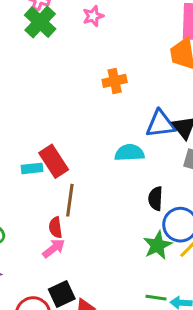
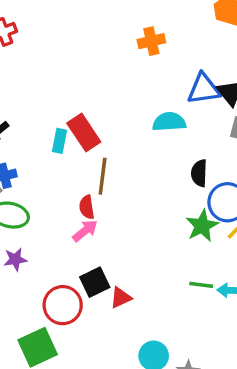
cyan rectangle: (32, 168) -> (59, 141), turned -72

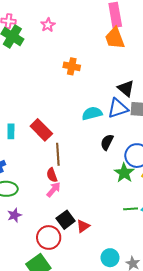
orange cross: (151, 41) -> (72, 66), turned 35
blue triangle: (204, 89) -> (118, 108), moved
cyan rectangle: (59, 141) -> (11, 131), moved
black semicircle: (199, 173) -> (107, 142), moved, turned 35

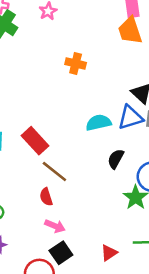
brown line: (58, 154) -> (54, 172), turned -50
pink arrow: (54, 190) -> (55, 226), moved, turned 70
red triangle: (83, 226) -> (109, 253), moved

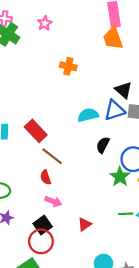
black square: (61, 253) -> (43, 225), moved
red triangle: (109, 253) -> (85, 224), moved

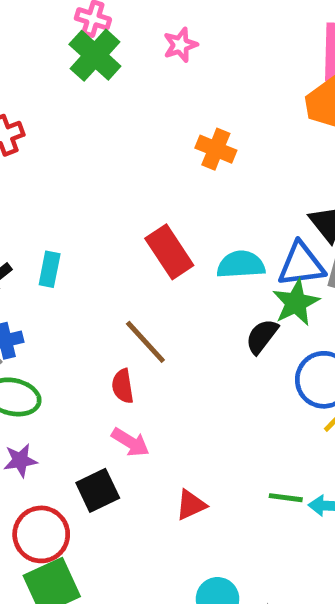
red rectangle: (36, 131) -> (169, 252), moved
green star: (120, 177) -> (296, 303), moved
red circle: (41, 241) -> (41, 534), moved

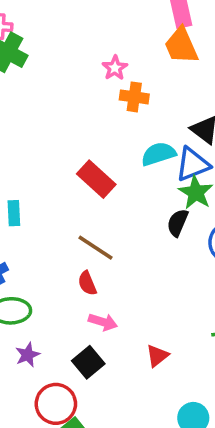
pink star: (180, 45) -> (115, 68), moved
orange cross: (216, 149) -> (134, 97), moved
cyan semicircle: (241, 265) -> (158, 154), moved

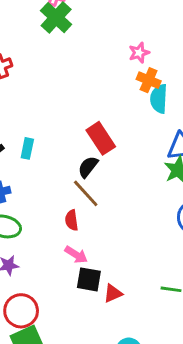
cyan semicircle: (158, 154) -> (159, 99), moved, turned -84
black semicircle: (178, 223) -> (88, 167), moved
black square: (88, 362) -> (89, 279), moved, turned 35

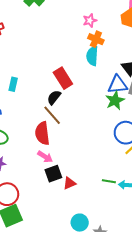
cyan semicircle: (159, 99) -> (92, 56), moved
red semicircle: (72, 220) -> (42, 133), size x1.6
black square: (89, 279) -> (53, 174), turned -30

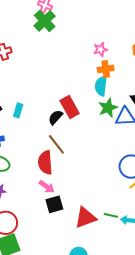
orange cross: (96, 39) -> (106, 69), turned -35
black semicircle: (54, 97) -> (55, 117), moved
green star: (115, 100) -> (108, 108), moved
red triangle: (69, 183) -> (86, 218), moved, size x1.6

